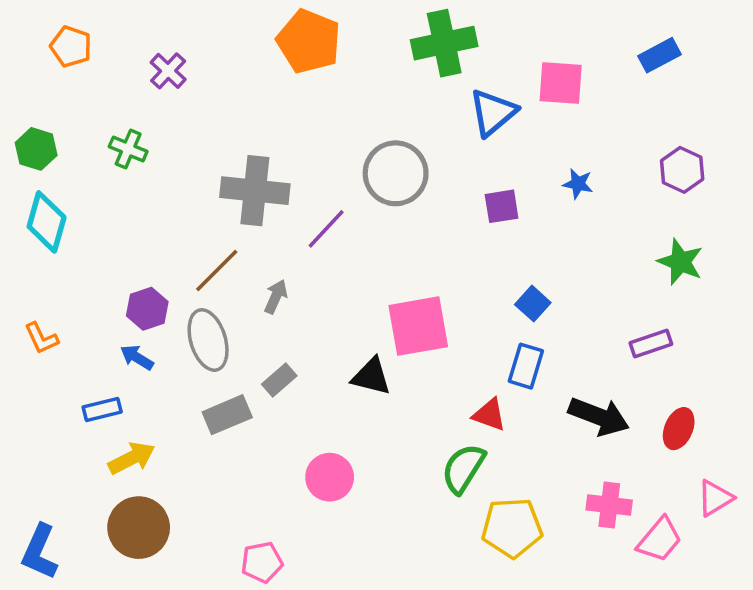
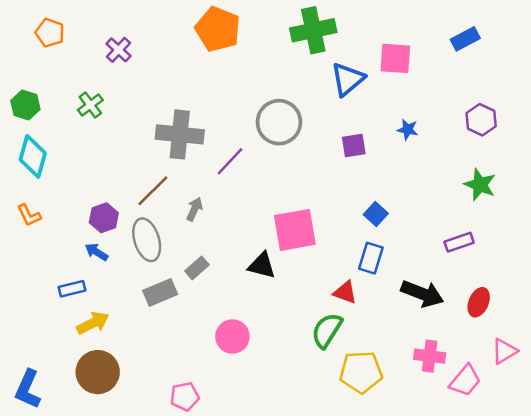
green cross: (128, 149) -> (90, 105), turned 30
orange L-shape: (41, 338) -> (29, 215), moved

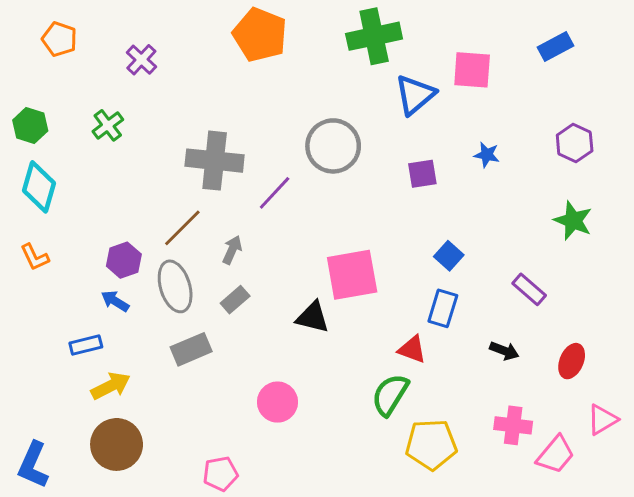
purple rectangle: (459, 242) -> (529, 289), moved, turned 60
gray rectangle: (197, 268) -> (235, 300), moved
black arrow: (422, 294) -> (504, 351), size x0.6

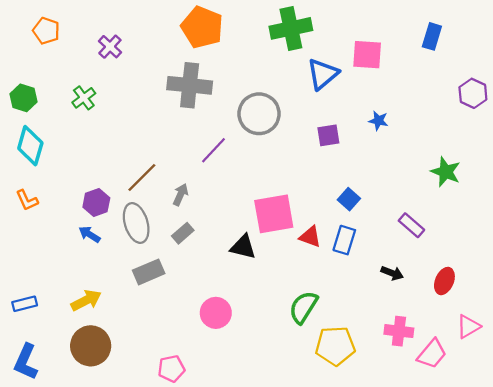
blue rectangle: (556, 46) -> (432, 36), turned -45
purple hexagon: (575, 143) -> (473, 93), moved
gray cross: (215, 161) -> (190, 85), moved
blue rectangle: (86, 345) -> (25, 304), moved
red triangle: (412, 349) -> (310, 237), moved

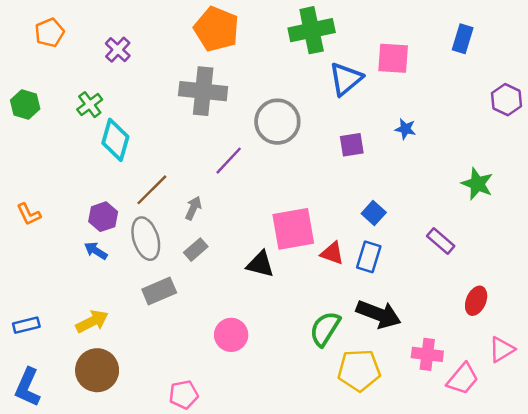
orange pentagon: (46, 31) -> (50, 33), turned 30
cyan diamond: (30, 146) -> (115, 140), moved
black arrow: (392, 273) -> (379, 314), moved, size x1.8

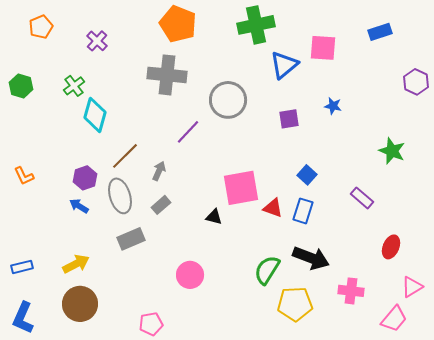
blue rectangle: (463, 39) -> (380, 32), turned 55
black triangle: (260, 264) -> (214, 217), size x0.7
pink trapezoid: (463, 379) -> (394, 319), moved

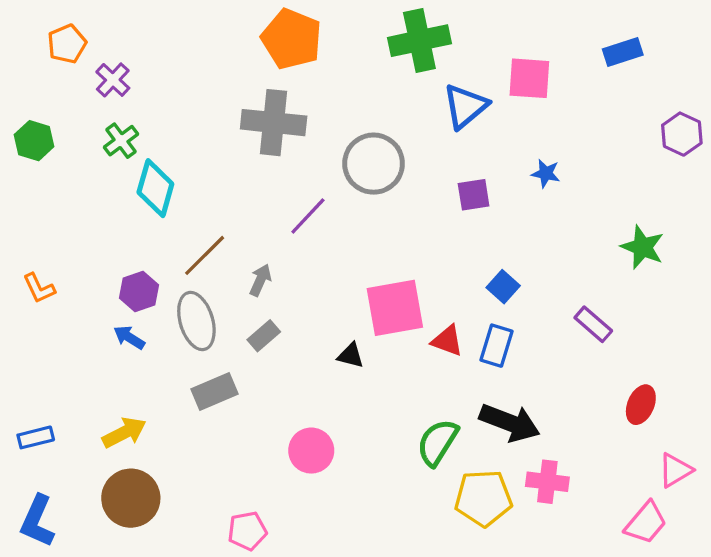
purple cross: (97, 41) -> (113, 80), moved
pink cross: (351, 291) -> (547, 482), moved

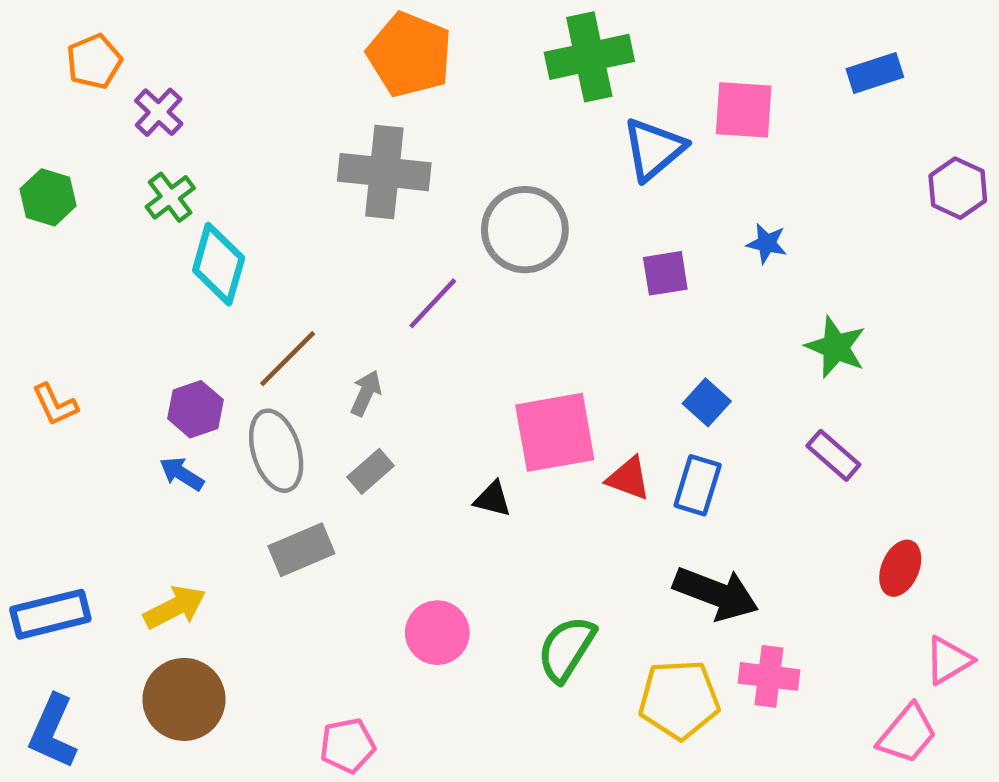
green star: (642, 247) -> (836, 347), moved
blue rectangle: (36, 437) -> (50, 614), size x1.5
green semicircle: (437, 442) -> (566, 649), moved

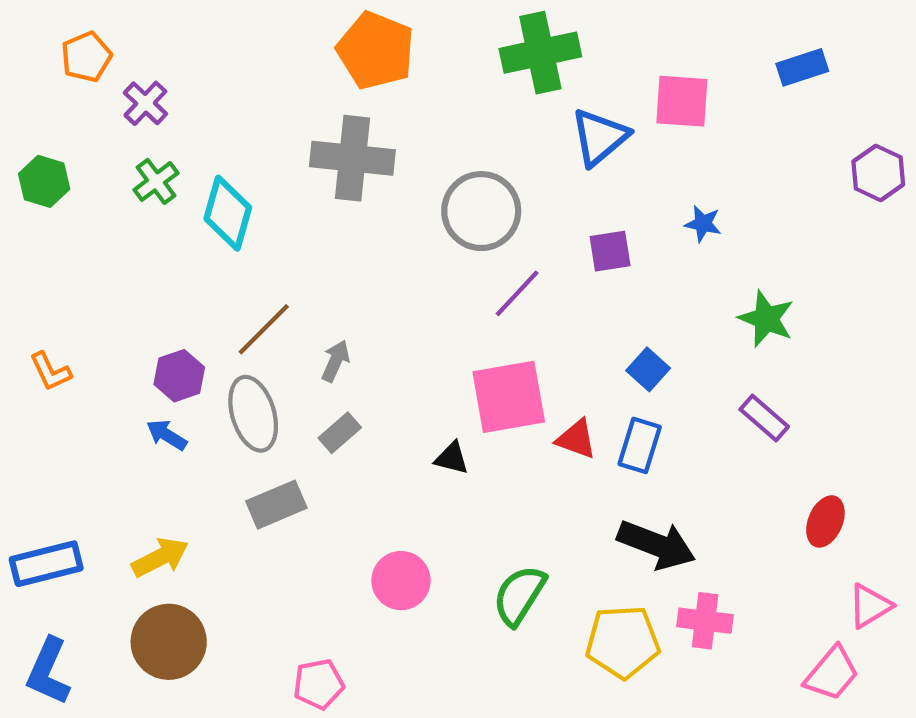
cyan diamond: (219, 264) -> (228, 213), moved
purple line: (433, 303) -> (517, 293), moved

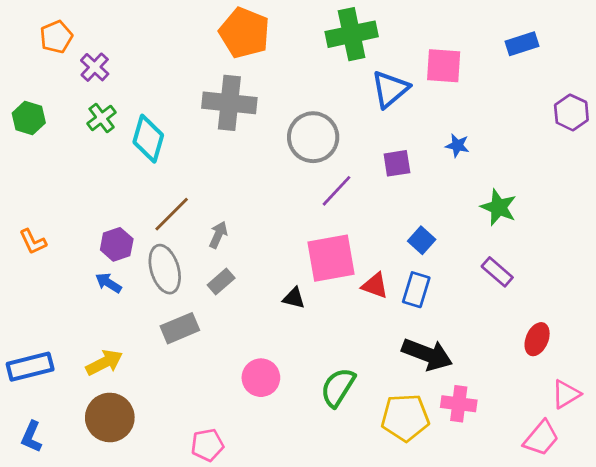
blue L-shape: (48, 671) -> (31, 437), size x0.7

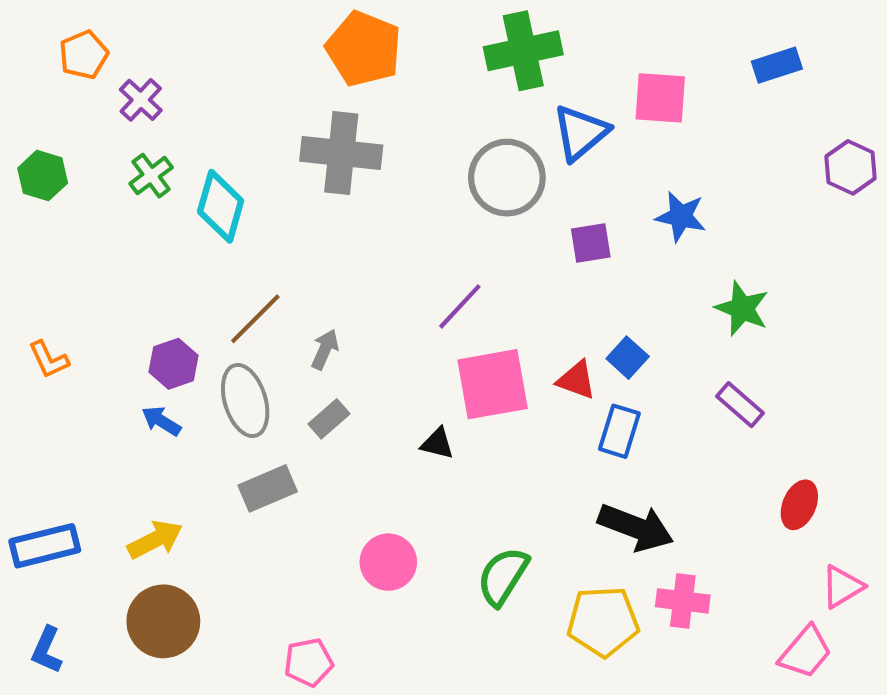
gray circle: (313, 137) -> (507, 178), moved
blue star: (457, 145) -> (681, 216), size x1.4
purple line: (336, 191) -> (460, 306), moved
red triangle: (375, 286) -> (576, 380), moved

